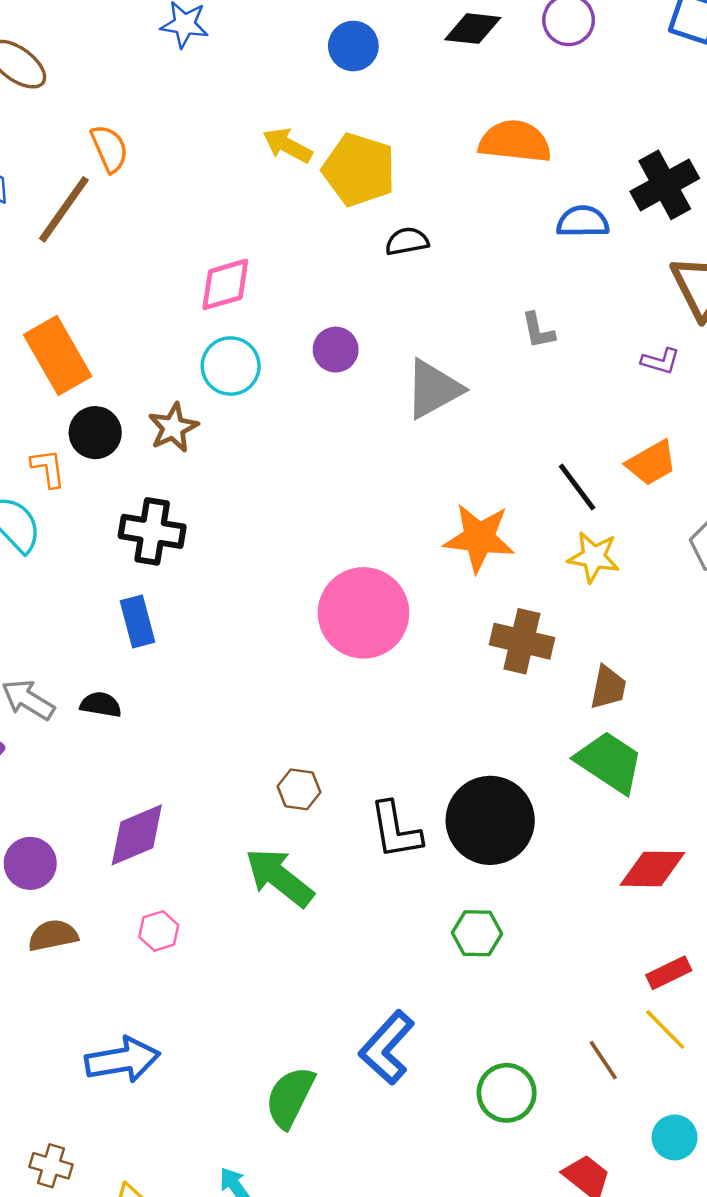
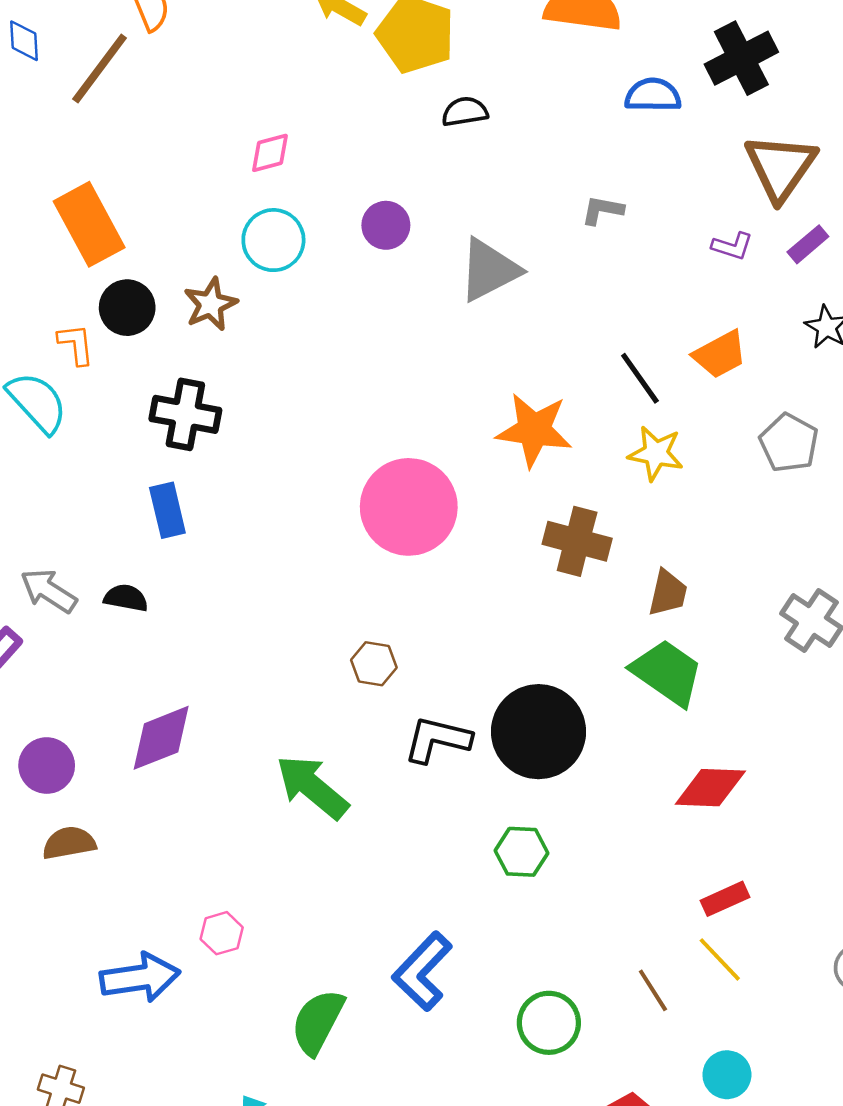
pink diamond: (225, 284) -> (270, 153), size x0.7
gray L-shape: (538, 330) -> (602, 210), turned 111
brown hexagon: (299, 789) -> (374, 664), moved
black L-shape: (396, 830) -> (437, 740), turned 112
pink hexagon: (159, 931) -> (222, 933), moved

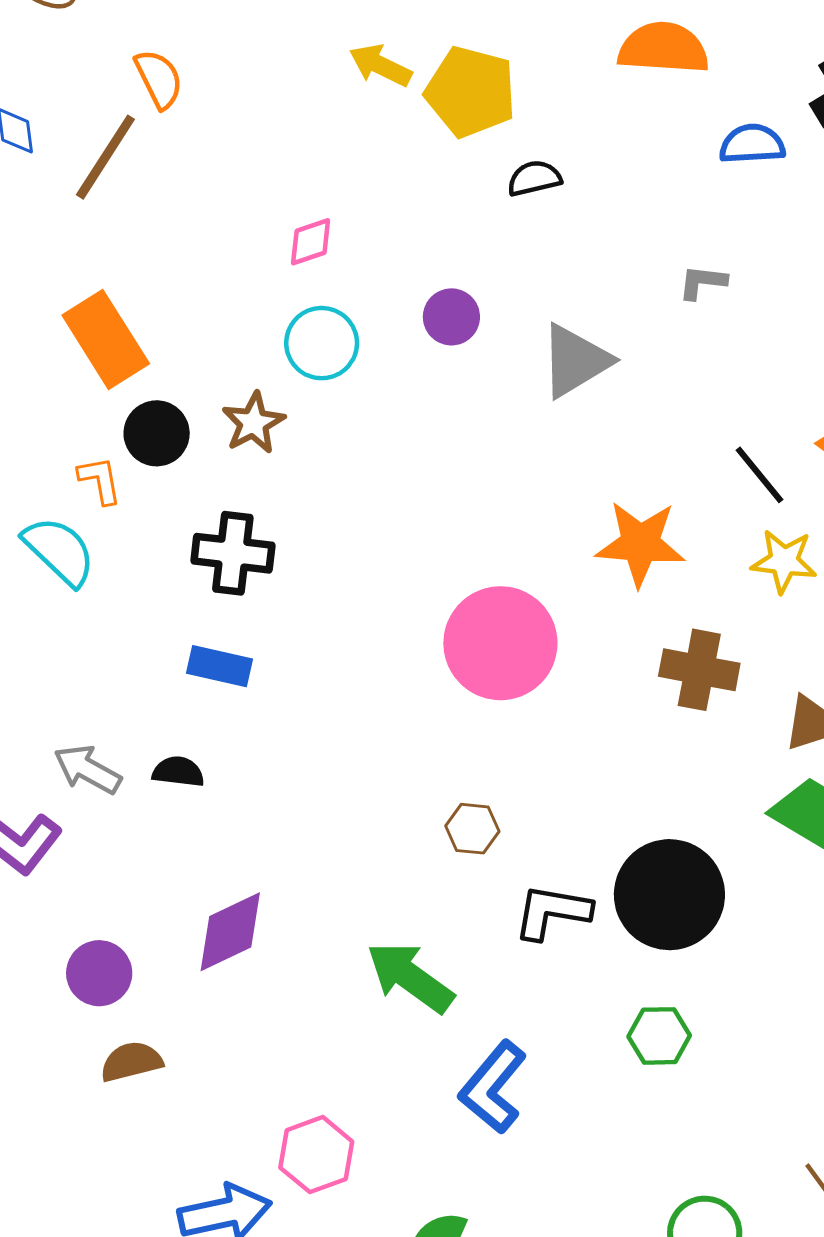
blue rectangle: (167, 510) -> (220, 666), turned -60
pink hexagon: (222, 933) -> (316, 1155), size x1.5
blue L-shape: (422, 971) -> (493, 1087), moved

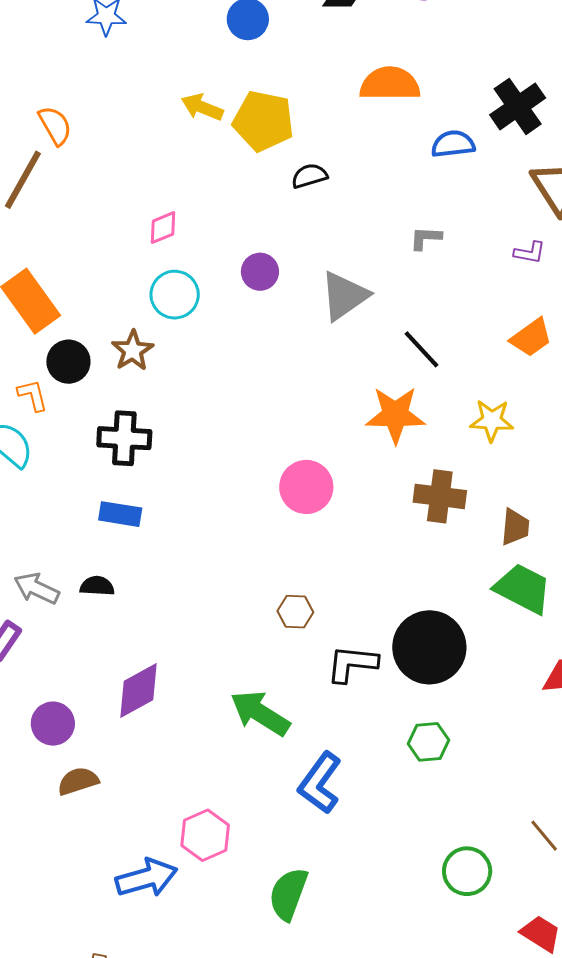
black line: (759, 475) -> (422, 349), moved
pink circle: (500, 643) -> (306, 487), size x0.7

